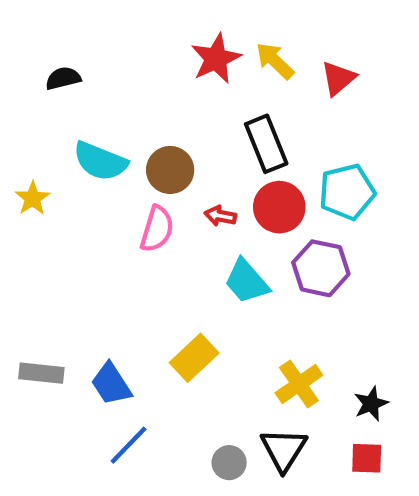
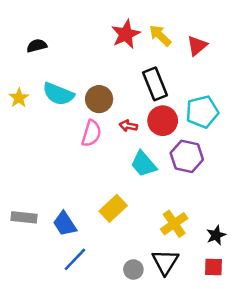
yellow star: (33, 198) -> (19, 98), moved

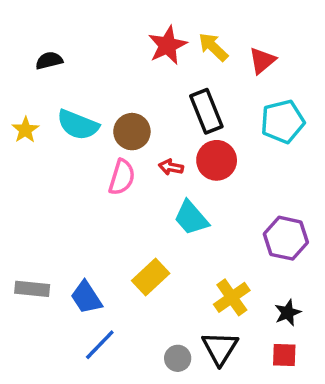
cyan pentagon: (202, 112) -> (283, 121), moved
purple hexagon: (187, 156) -> (286, 238), moved

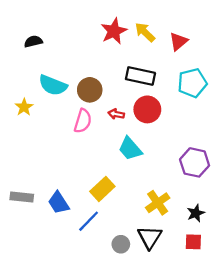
black rectangle: (206, 111) -> (140, 76), turned -56
yellow star: (25, 130) -> (24, 107), moved
blue line: (100, 345) -> (89, 221), moved

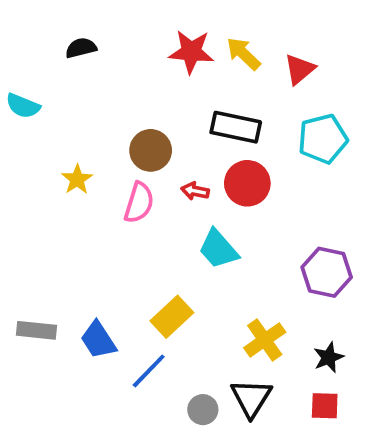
red star: (114, 31) -> (191, 52), turned 30
black semicircle: (33, 41) -> (81, 48), moved
cyan semicircle: (53, 85) -> (23, 106), moved, size x0.7
yellow star: (24, 107) -> (77, 179), moved

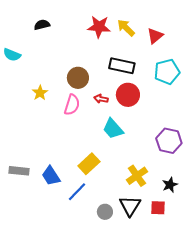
red square: (325, 406) -> (158, 208), moved

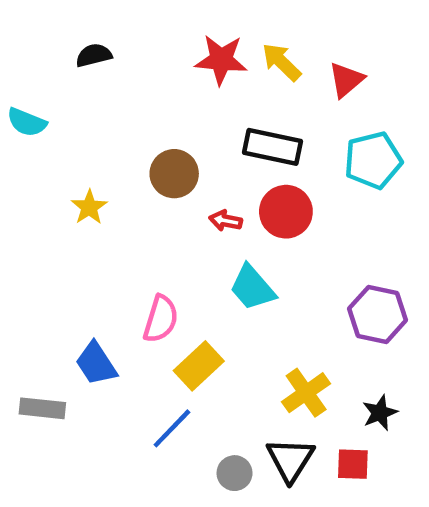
pink semicircle: (72, 105) -> (161, 319), moved
gray rectangle: (19, 171) -> (42, 408), moved
blue trapezoid: (51, 176) -> (96, 364), moved

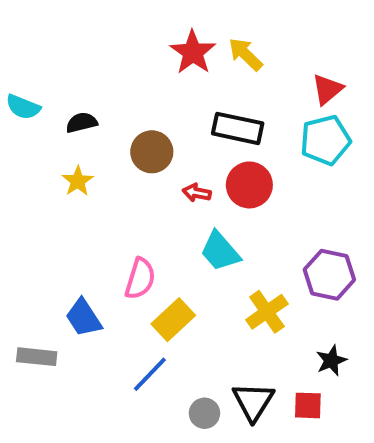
black semicircle: (94, 55) -> (82, 123), moved
red star: (221, 60) -> (193, 52), turned 30
red triangle: (346, 80) -> (327, 89), moved
yellow cross: (306, 393) -> (267, 312), moved

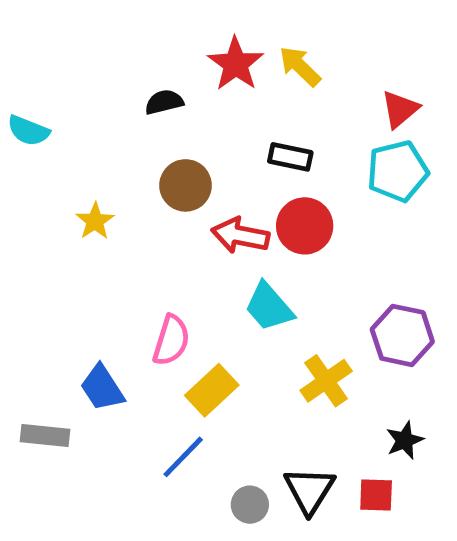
black semicircle: (82, 123) -> (164, 102), moved
black rectangle: (238, 128) -> (290, 157), size x0.7
red arrow: (197, 193) -> (240, 235), size x1.6

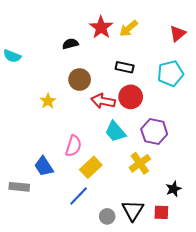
yellow arrow: (300, 66) -> (129, 28), turned -84
red triangle: (400, 109) -> (178, 34), moved
yellow star: (95, 221) -> (48, 101), moved
purple hexagon: (402, 335) -> (154, 132), moved

